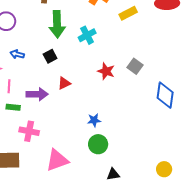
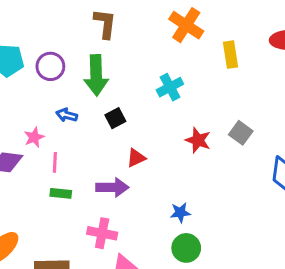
yellow rectangle: (128, 13) -> (230, 55), turned -72
green arrow: (57, 24) -> (96, 75), moved
purple arrow: (37, 94) -> (112, 187), moved
pink cross: (29, 131) -> (102, 233), moved

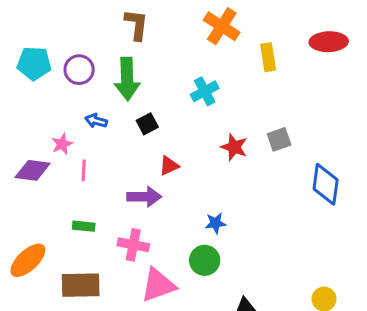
gray square: (241, 133) -> (279, 139), turned 35
green rectangle: (61, 193) -> (84, 226), moved
green circle: (186, 248) -> (205, 260), moved

